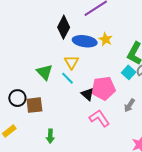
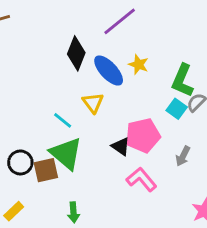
blue ellipse: (85, 41) -> (109, 71), turned 45
green triangle: (45, 72) -> (66, 153), moved, size x1.4
cyan line: (68, 78) -> (63, 120), moved

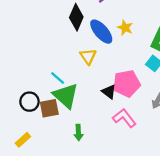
cyan line: (63, 120) -> (58, 78), moved
green arrow: (73, 212) -> (78, 133), moved

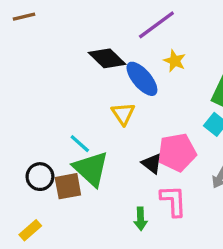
black diamond: (76, 17) -> (107, 58), turned -70
yellow star: (125, 28) -> (175, 61), moved
pink L-shape: (124, 118) -> (173, 201), turned 35
green arrow: (78, 133) -> (141, 219), moved

